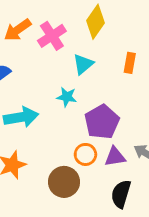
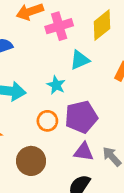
orange circle: (85, 154) -> (47, 121), moved

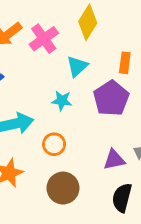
purple pentagon: (81, 117) -> (111, 98), moved
orange circle: (47, 121) -> (54, 144), moved

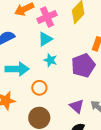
cyan triangle: (77, 66) -> (45, 39), moved
purple triangle: (114, 160) -> (77, 106), turned 42

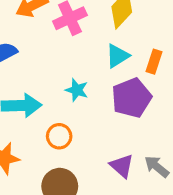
cyan triangle: (45, 39) -> (117, 56), moved

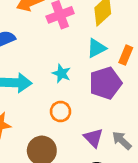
orange circle: (59, 136) -> (61, 112), moved

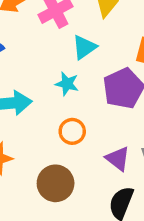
cyan triangle: (96, 48) -> (84, 47), moved

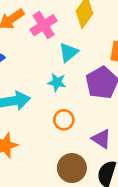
brown circle: (56, 183) -> (72, 168), moved

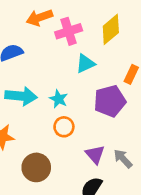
cyan star: (57, 82) -> (59, 99), moved
brown circle: (72, 168) -> (36, 167), moved

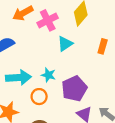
purple pentagon: (110, 101) -> (74, 89), moved
orange circle: (64, 127) -> (39, 97), moved

